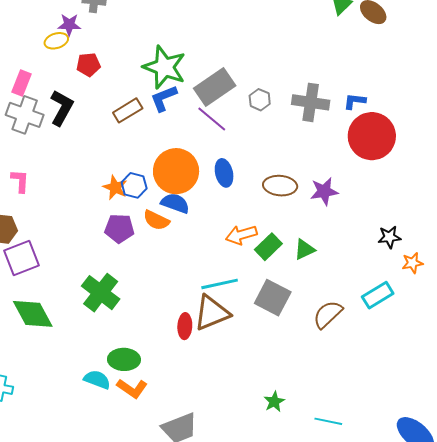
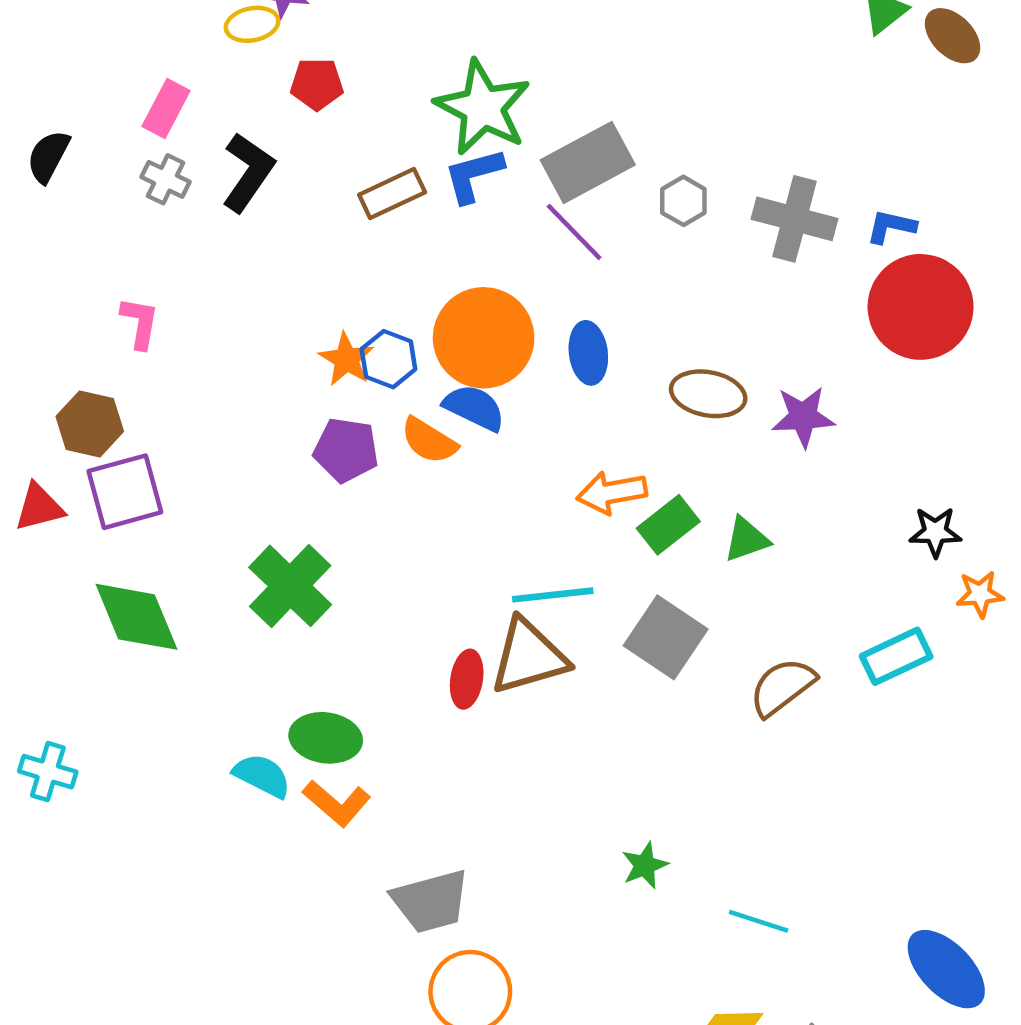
gray cross: (25, 115) -> (165, 179), size x0.6

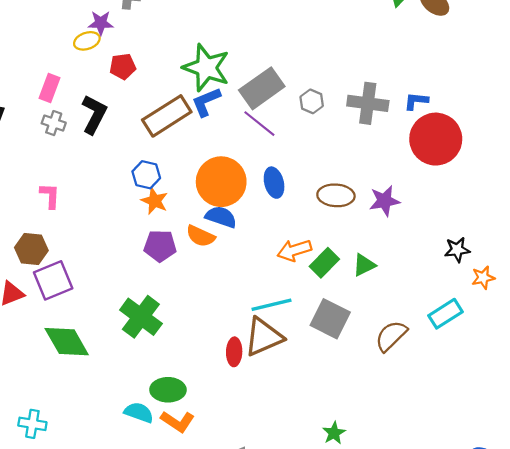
brown rectangle: (392, 193) -> (167, 116), size x1.5
blue hexagon: (388, 359) -> (146, 175), moved

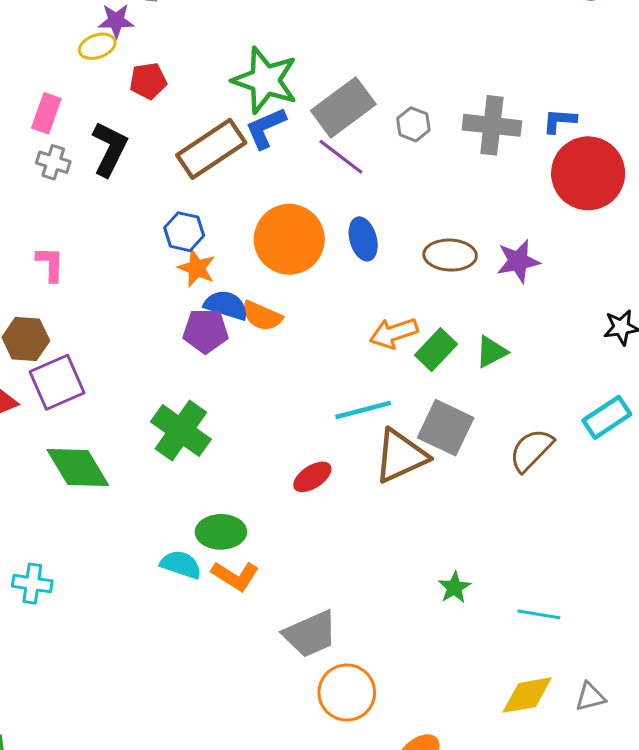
blue semicircle: (221, 217) -> (226, 305), moved
brown triangle: (263, 337) -> (401, 456), moved
red ellipse: (234, 352) -> (312, 477), turned 56

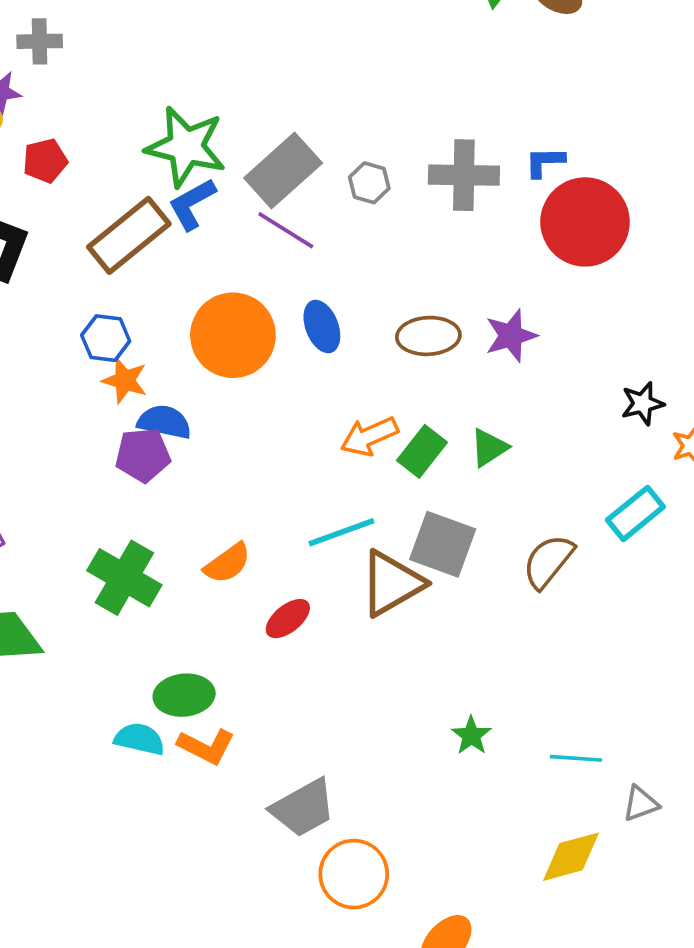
orange semicircle: (262, 316) -> (227, 563), moved, turned -54
gray triangle: (590, 697) -> (641, 804), moved

